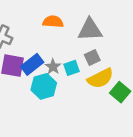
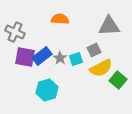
gray triangle: (90, 30) -> (109, 26), moved
cyan hexagon: (44, 86) -> (47, 90), moved

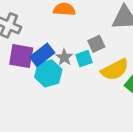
gray square: (94, 50) -> (96, 44), moved
cyan hexagon: (47, 90) -> (48, 73), moved

